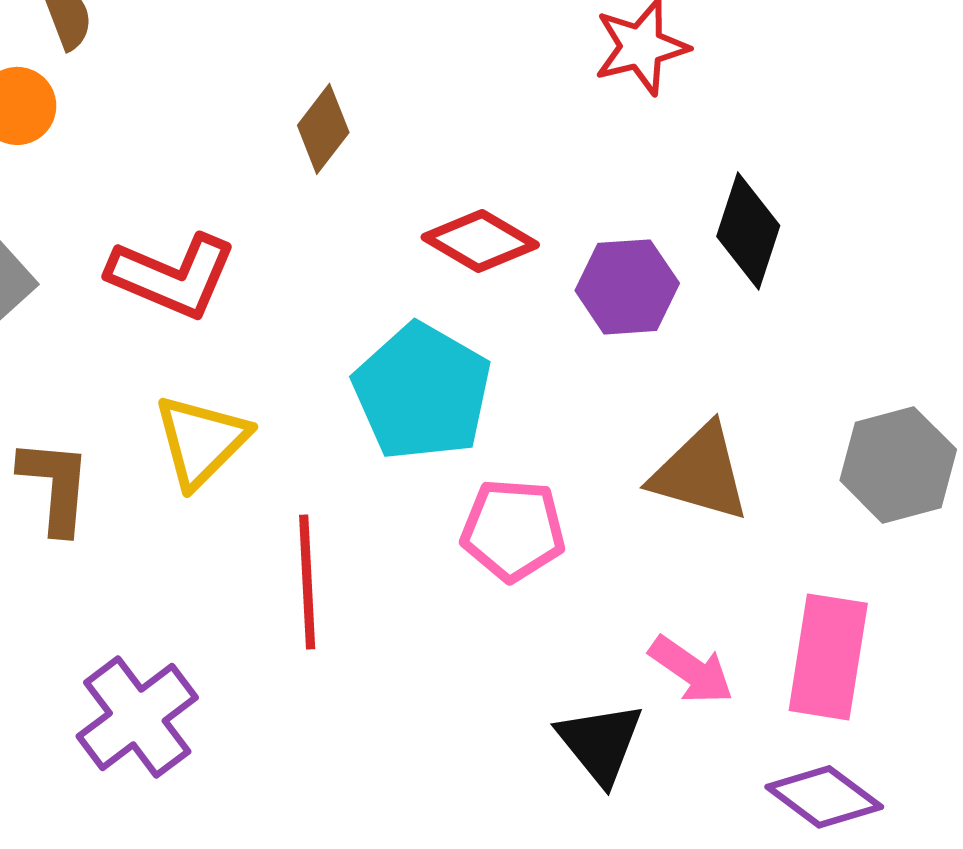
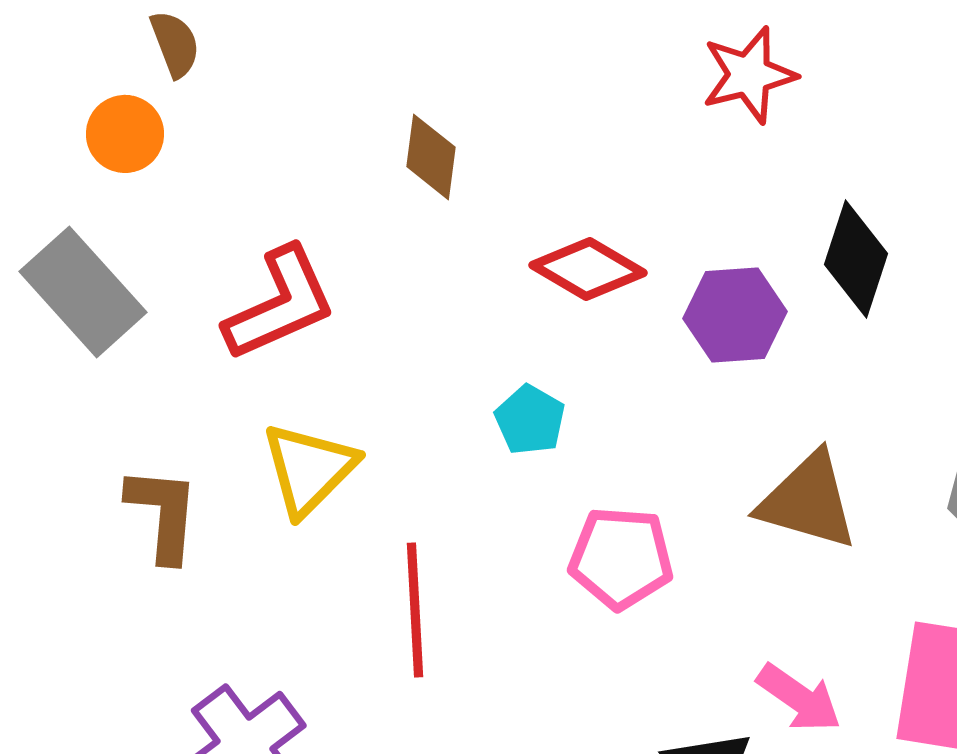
brown diamond: (323, 129) -> (431, 157), turned -30
red L-shape: (172, 276) -> (280, 304), turned -47
cyan pentagon: (422, 392) -> (530, 420), size x0.5

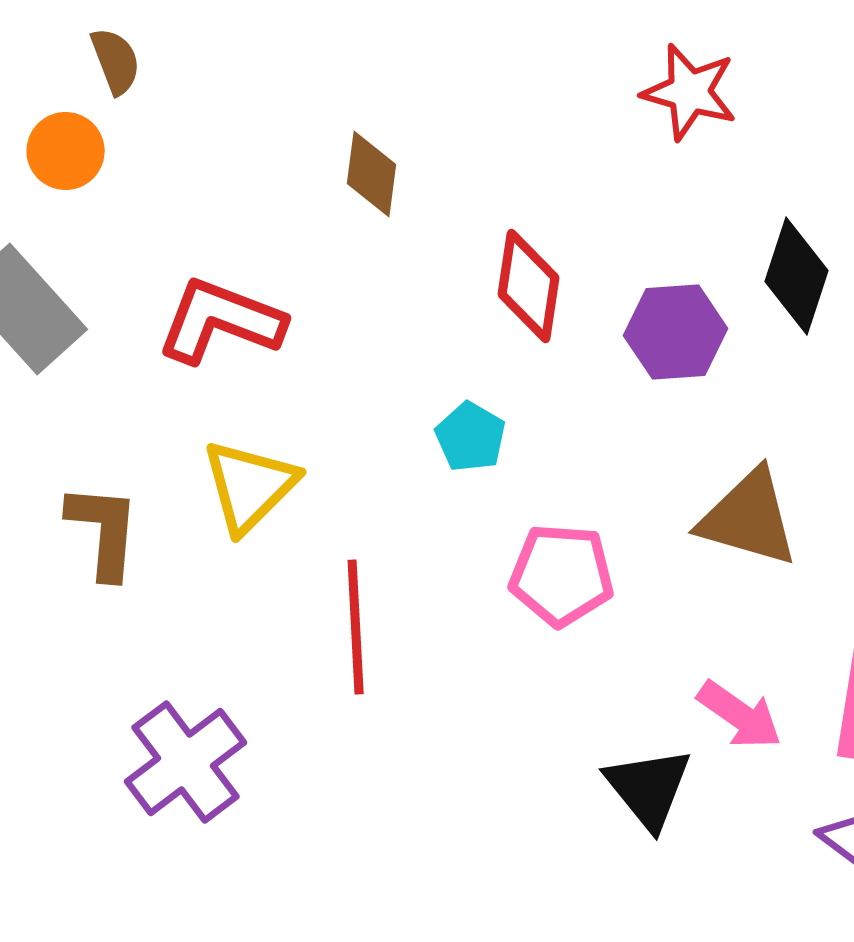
red star: (749, 75) -> (690, 92), turned 30
red diamond: (588, 269) -> (529, 286), turned 68
red L-shape: (280, 304) -> (221, 321), turned -135

